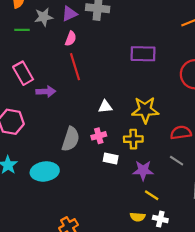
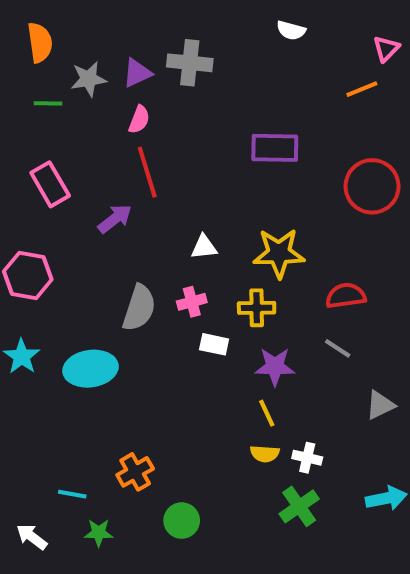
purple arrow: (46, 92) -> (115, 219), moved, turned -36
yellow line: (152, 195) -> (267, 413), moved, turned 32

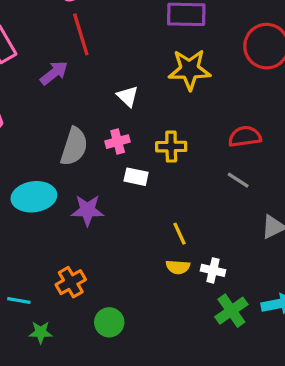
white triangle: (204, 247) -> (128, 96), turned 50
yellow star: (279, 253) -> (190, 70), moved
purple star: (275, 367) -> (87, 210), moved
green cross: (299, 506) -> (231, 311), moved

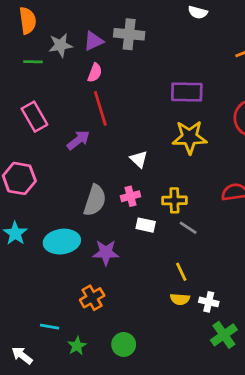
gray line: (238, 180) -> (188, 228), moved
orange cross: (71, 282) -> (92, 298), moved
green star: (41, 332) -> (77, 346), moved, turned -30

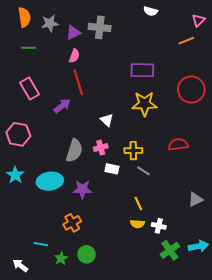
gray star: (61, 45) -> (50, 23), moved
green circle: (124, 344) -> (86, 254), moved

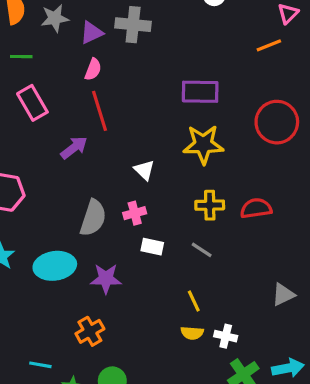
pink rectangle: (30, 88) -> (32, 103), moved
yellow cross: (133, 151) -> (210, 205), moved

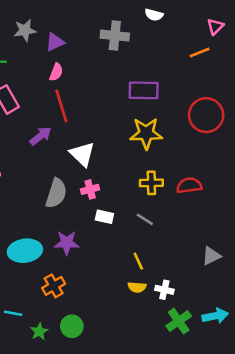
gray cross: (133, 25) -> (115, 36), moved
white triangle: (144, 170) -> (82, 154), moved, size x1.5
cyan ellipse: (55, 266) -> (25, 251), moved

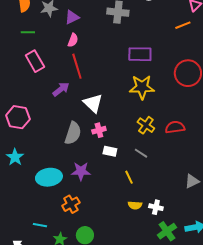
yellow cross: (151, 183) -> (146, 125), turned 36
yellow line: (138, 261) -> (129, 177), moved

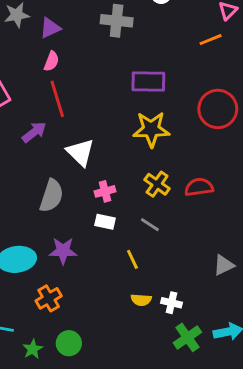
pink cross: (99, 130) -> (105, 191), moved

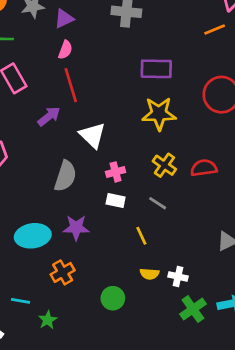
green circle: (69, 343) -> (113, 298), moved

